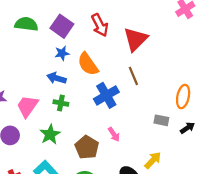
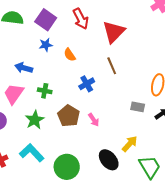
orange semicircle: (88, 64) -> (70, 55), size x0.6
blue arrow: (57, 78) -> (24, 68), moved
blue cross: (106, 95) -> (87, 84), size x0.7
brown pentagon: (87, 147) -> (69, 116), moved

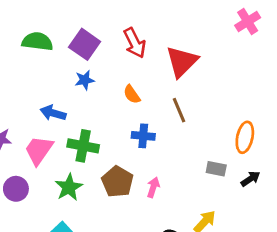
orange semicircle: (70, 55) -> (132, 94), moved
blue cross: (87, 84) -> (143, 136), turned 35
green cross: (45, 91) -> (83, 146), size x1.5
pink arrow: (94, 120) -> (153, 187), turned -128

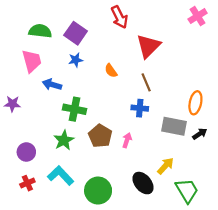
red arrow: (135, 43) -> (119, 17), moved
blue cross: (143, 136) -> (140, 108), moved
pink trapezoid: (39, 150) -> (32, 61), moved, turned 130
gray rectangle: (216, 169) -> (174, 126), size x1.6
purple circle: (16, 189) -> (26, 152), moved

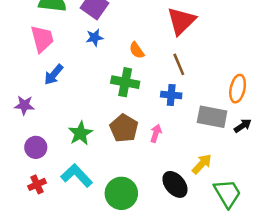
blue arrow: (52, 85) -> (54, 75), moved, turned -66
purple star: (12, 104) -> (24, 105), moved
green cross: (75, 109) -> (125, 82), moved

